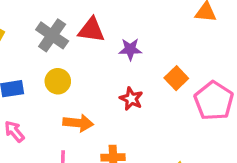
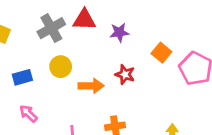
gray cross: (52, 35) -> (51, 28), turned 32
orange arrow: (78, 123) -> (91, 86), moved

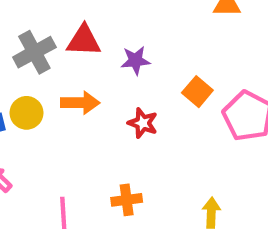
yellow circle: (61, 67) -> (27, 113), moved
orange arrow: (91, 86) -> (80, 103), moved

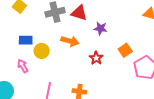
yellow circle: (27, 113) -> (42, 51), moved

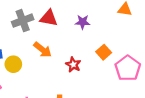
purple star: (100, 28) -> (83, 22), moved
orange arrow: (70, 41) -> (43, 50), turned 30

